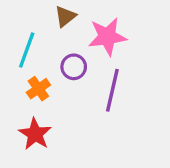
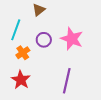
pink star: (107, 37) -> (72, 39), moved, turned 30
purple line: (112, 90) -> (67, 81), moved

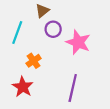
purple circle: (44, 40) -> (53, 29), moved
orange cross: (23, 53) -> (34, 61), moved

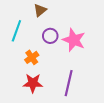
purple circle: (53, 29) -> (50, 36), moved
red star: (23, 87) -> (33, 83), moved, turned -30

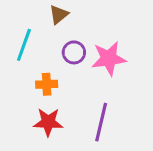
pink star: (74, 40) -> (109, 58), turned -30
orange cross: (32, 57) -> (47, 84), turned 32

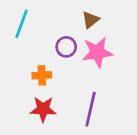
brown triangle: (59, 15) -> (91, 20), moved
cyan line: (24, 45) -> (21, 24), moved

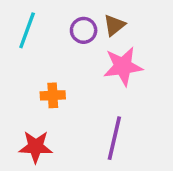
purple circle: (66, 47) -> (84, 30), moved
red star: (43, 109) -> (36, 147), moved

